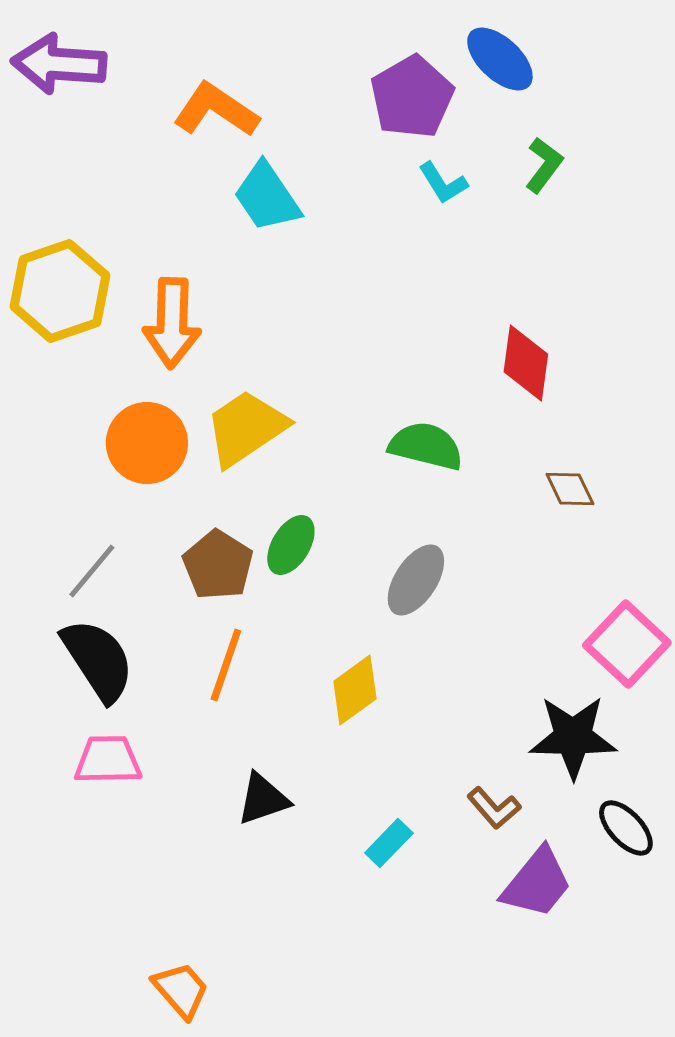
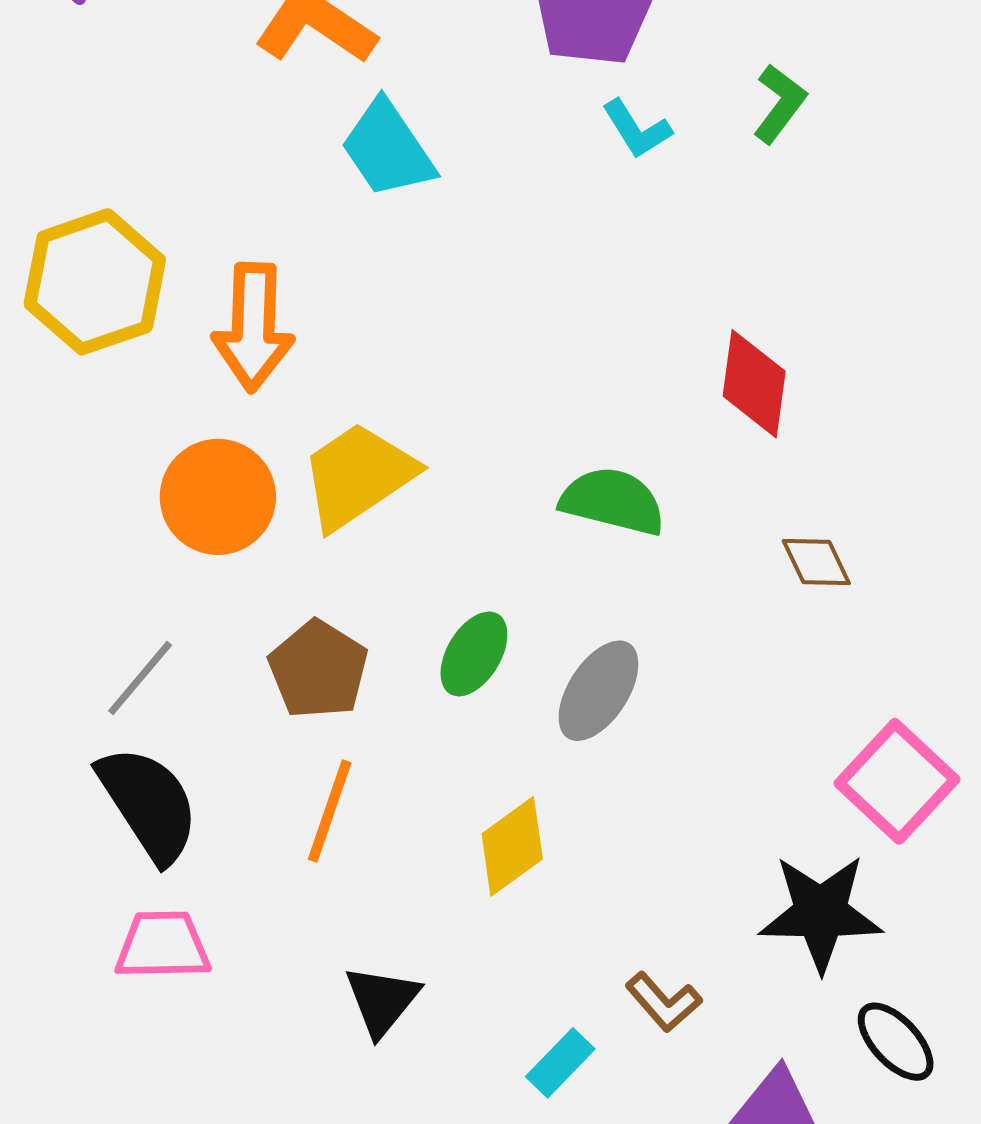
green ellipse: (291, 545) -> (474, 654), moved
black triangle: (263, 799) -> (382, 1001), turned -32
brown L-shape: (494, 808) -> (664, 1002), moved

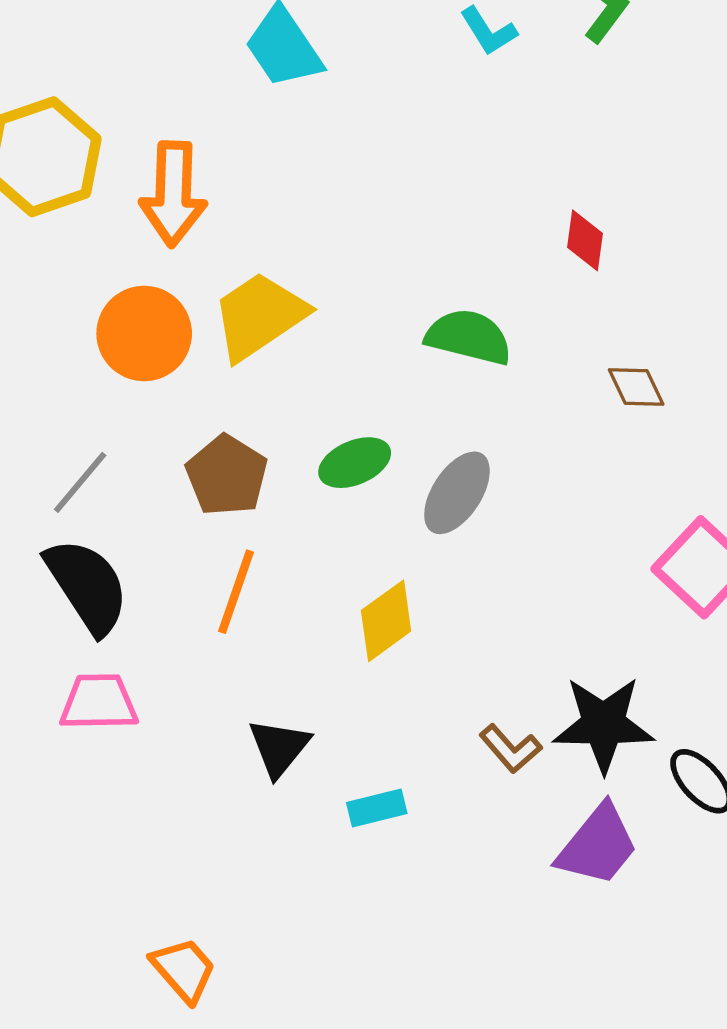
red diamond: (754, 384) -> (585, 240), size x0.7
green ellipse: (474, 654) -> (355, 463), turned 36
black star: (821, 913) -> (604, 724), moved
cyan rectangle: (560, 1063) -> (377, 808), moved, turned 32

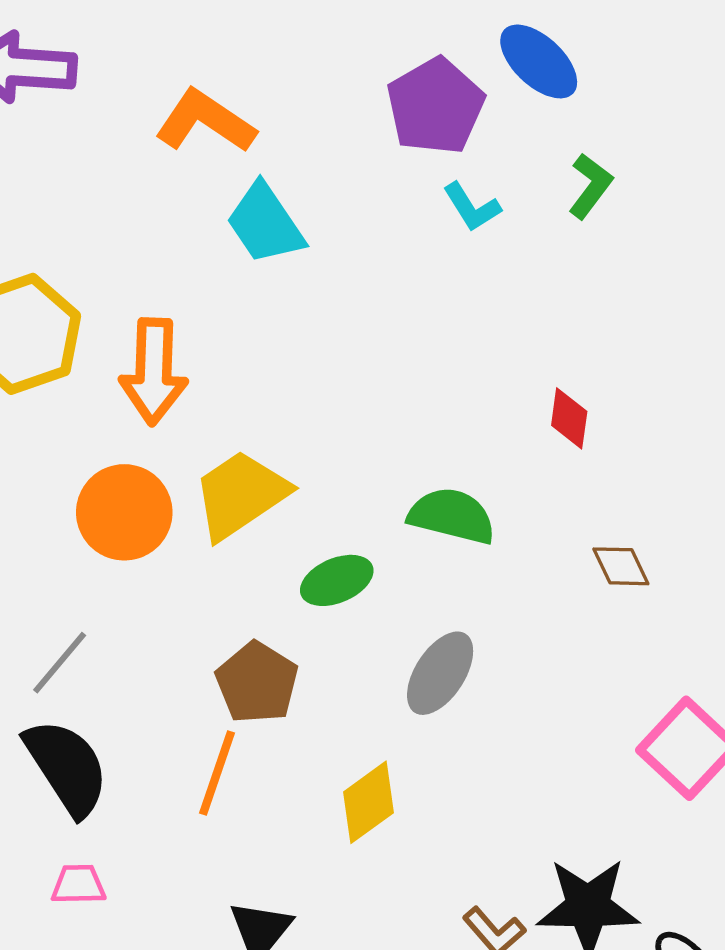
green ellipse: (355, 463) -> (337, 580), moved
brown pentagon: (227, 475) -> (257, 683), moved
pink trapezoid: (99, 702) -> (78, 885), size x0.7

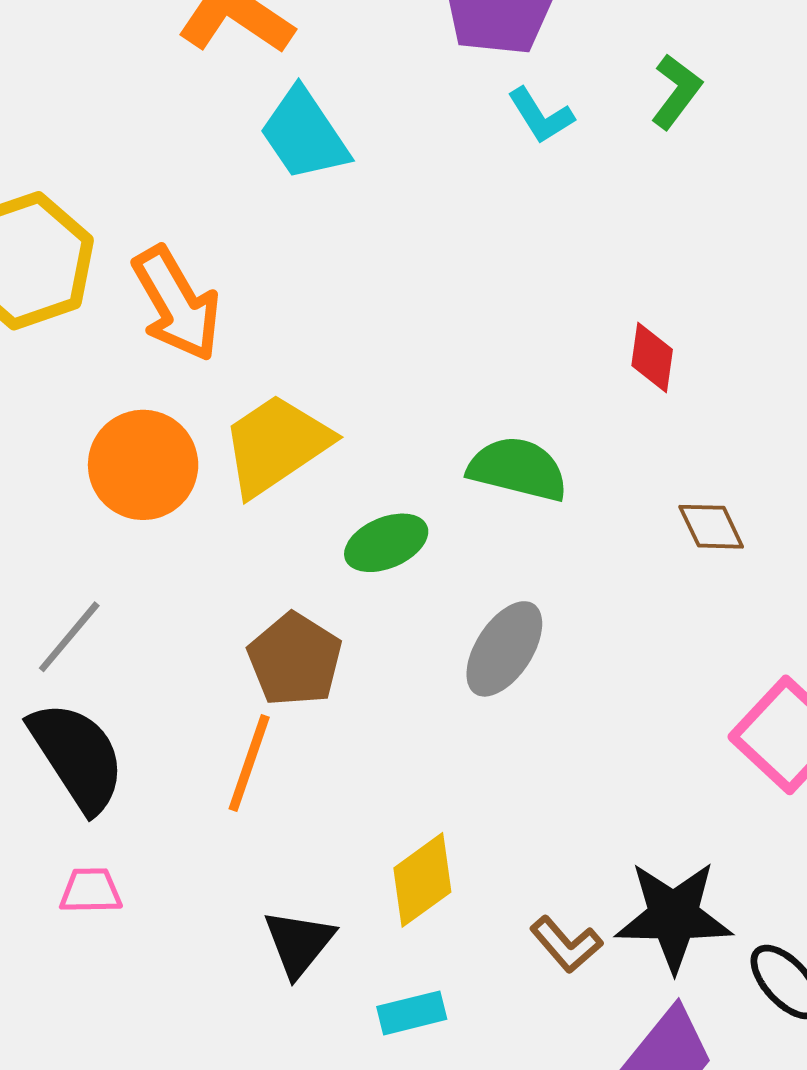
orange arrow: (154, 371) -> (177, 304), turned -32
yellow diamond: (368, 802) -> (422, 880), moved

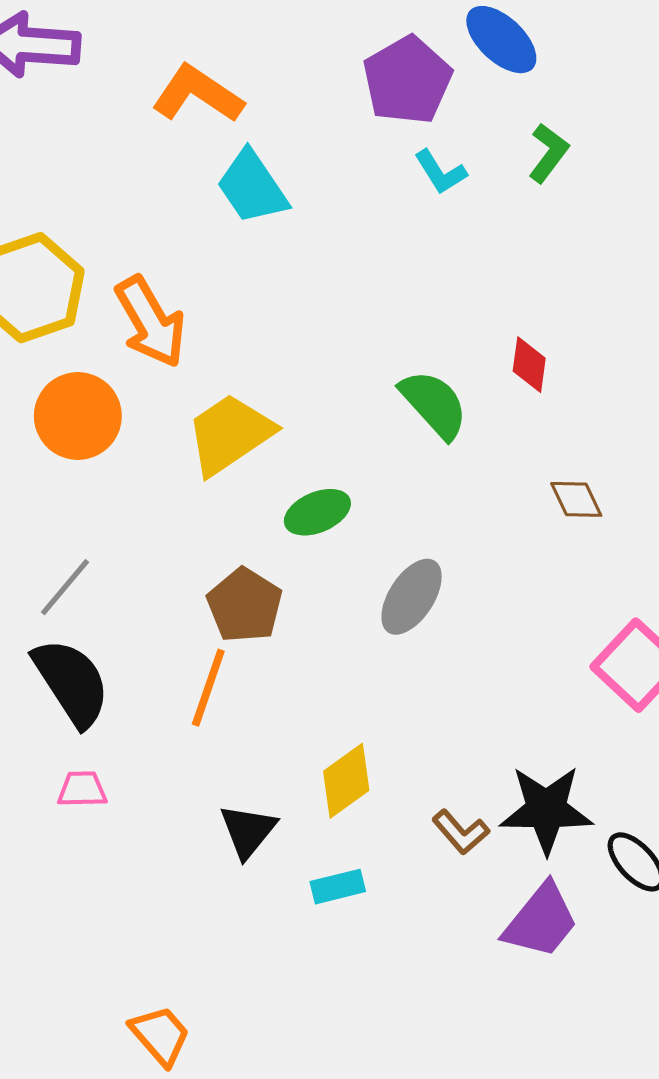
orange circle: (143, 465) -> (78, 416), moved
green semicircle: (518, 469) -> (434, 404), moved, turned 34

